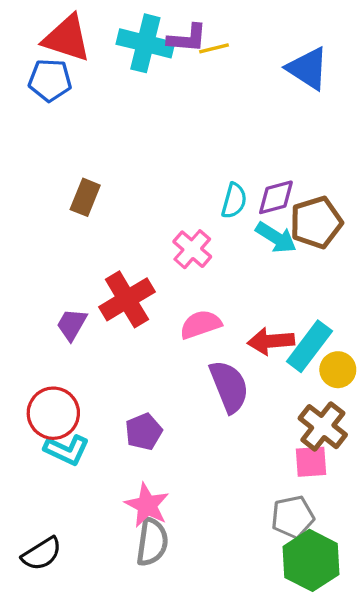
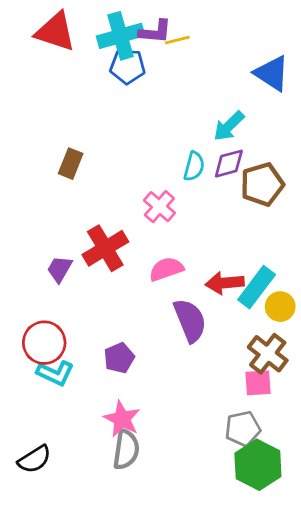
cyan cross: (145, 43) -> (121, 36), turned -30
blue triangle: (308, 68) -> (272, 73), moved
blue pentagon: (50, 80) -> (127, 66), moved
cyan arrow: (276, 237) -> (229, 126), moved, turned 104

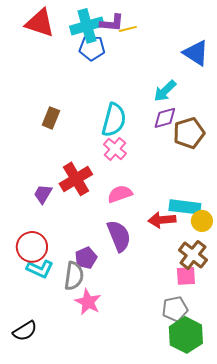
cyan semicircle: (194, 166) -> (114, 120), moved, size x1.6
red arrow: (225, 283) -> (162, 220), moved
cyan rectangle: (257, 287) -> (185, 207), turned 60
purple semicircle: (190, 320) -> (119, 236), moved
gray semicircle: (126, 450) -> (74, 276), moved

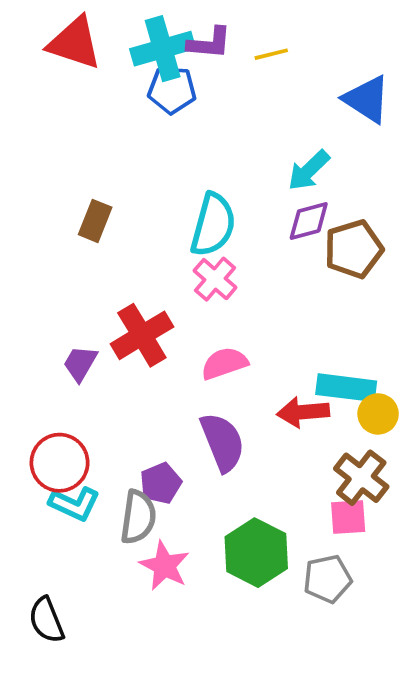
yellow line: (128, 29) -> (271, 54), moved
black semicircle: (25, 331) -> (46, 620), turned 100
green hexagon: (186, 335) -> (256, 553), moved

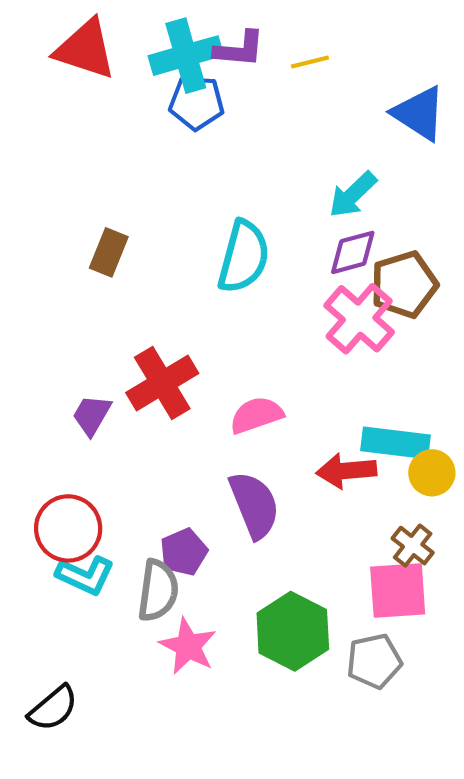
pink cross: (215, 279) -> (359, 319), moved, size x1.4
brown cross: (361, 478) -> (413, 546), size x0.7
pink square: (348, 517) -> (398, 591), size x1.4
black semicircle: (46, 620) -> (53, 708), turned -108

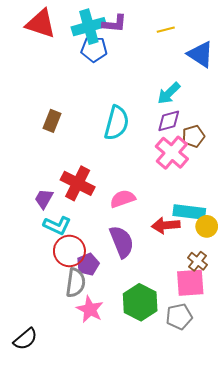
yellow line: (310, 62) -> (166, 30), moved
brown pentagon: (404, 285) -> (193, 136), size x0.7
red cross: (162, 383) -> (78, 183), turned -32
red circle: (68, 528) -> (69, 251), moved
cyan L-shape: (85, 576) -> (57, 225), moved

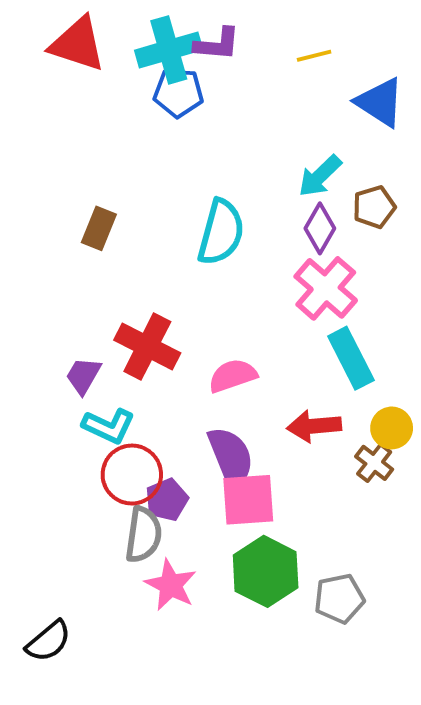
purple diamond: (169, 121) -> (320, 228), turned -45
brown pentagon: (193, 136) -> (374, 207), moved
cyan rectangle: (189, 212) -> (351, 358), moved, turned 56
brown cross: (197, 261) -> (374, 463), moved
pink square: (190, 283) -> (248, 500), moved

